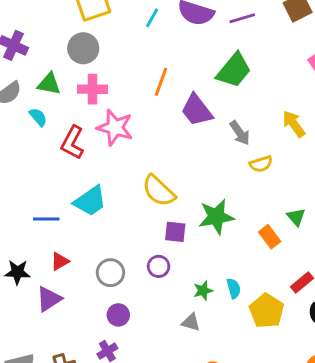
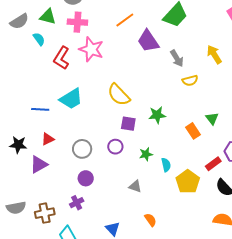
orange line: (161, 82) -> (125, 20), turned 30
green star: (216, 217) -> (157, 115), size x0.7
green star: (203, 291) -> (146, 154), moved

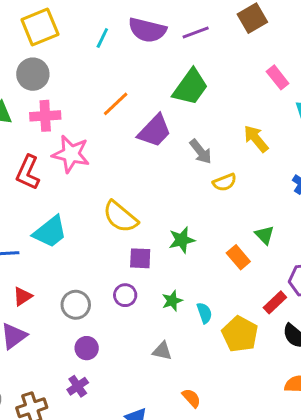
purple trapezoid: (148, 41) -> (155, 131), turned -95

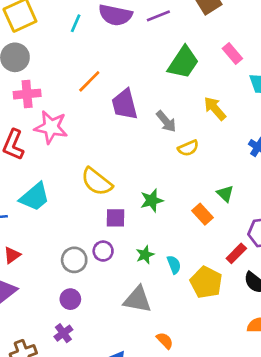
green trapezoid: (190, 87) -> (183, 62), moved
purple trapezoid: (155, 131) -> (125, 104), turned 124
gray circle: (76, 305) -> (74, 260), moved
gray triangle: (162, 351) -> (138, 300), size x1.6

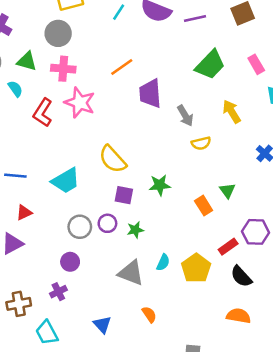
cyan trapezoid: (35, 197) -> (66, 181), moved
green star: (145, 255) -> (135, 230), moved
cyan semicircle: (174, 265) -> (163, 262), moved, turned 35

